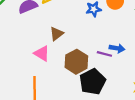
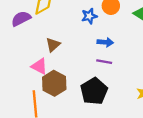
blue arrow: (117, 48) -> (105, 42), moved
brown hexagon: (76, 62) -> (54, 83), moved

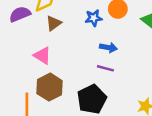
brown triangle: (53, 45) -> (54, 23), moved
pink triangle: (39, 66) -> (42, 56), moved

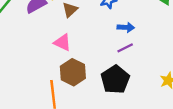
purple line: (105, 68) -> (125, 48), turned -35

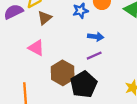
brown hexagon: (73, 72) -> (63, 73), moved

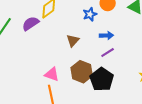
brown triangle: (45, 18) -> (73, 41), moved
pink triangle: (36, 48) -> (52, 74), moved

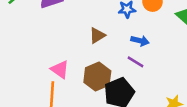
purple line: (108, 52) -> (135, 62), turned 48

